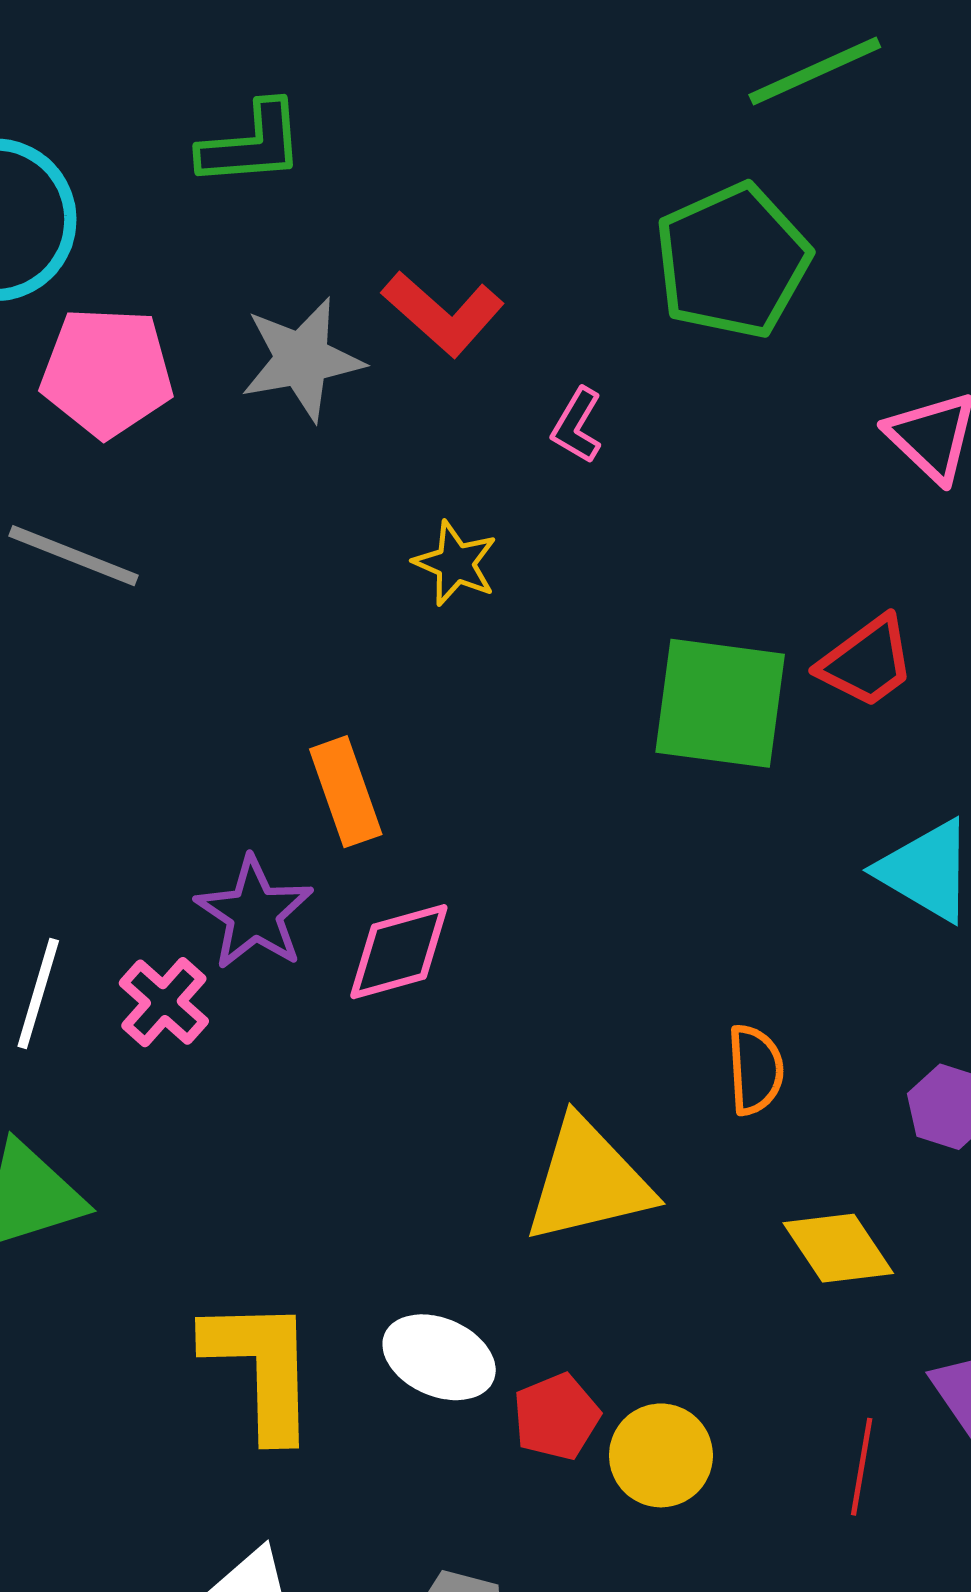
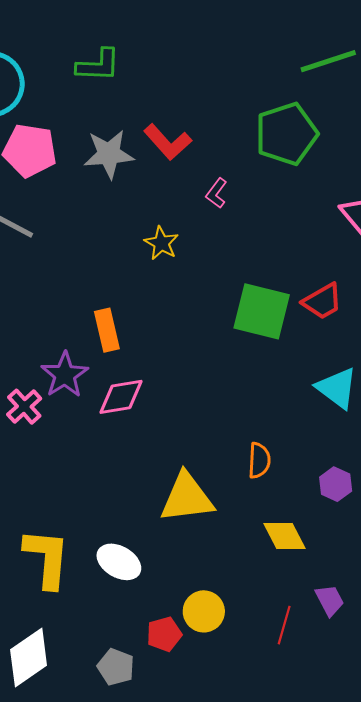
red pentagon: (556, 1417) -> (164, 634), moved

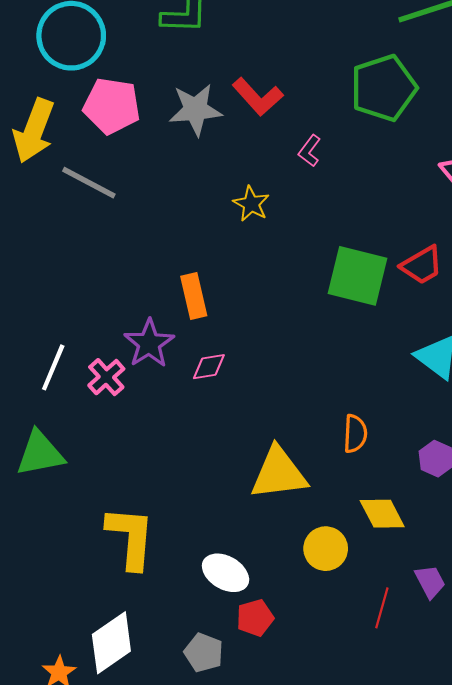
pink diamond: (121, 397) -> (209, 367), size x0.7
white ellipse: (119, 562) -> (226, 573), moved
yellow circle: (204, 611) -> (326, 549), moved

